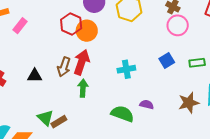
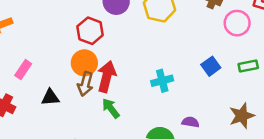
pink circle: (178, 25) -> (237, 23), moved
pink rectangle: (20, 26) -> (23, 70), moved
orange circle: (87, 31) -> (84, 63), moved
green arrow: (83, 88) -> (111, 108), turned -36

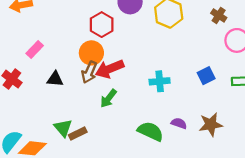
red arrow: (107, 77) -> (110, 69), turned -136
green arrow: (111, 108) -> (108, 98), turned -114
brown star: (242, 116) -> (211, 124), moved

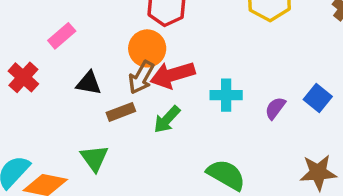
blue square: (206, 76) -> (318, 98), turned -30
cyan cross: (160, 81) -> (226, 95), moved
purple semicircle: (179, 123) -> (275, 108), moved, turned -77
brown rectangle: (78, 134) -> (121, 112), moved

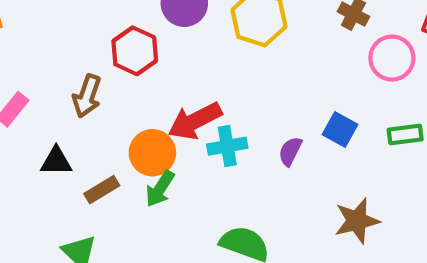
orange circle: (147, 48) -> (152, 153), moved
red arrow: (173, 75) -> (195, 121), moved
brown arrow: (141, 77) -> (87, 96), moved

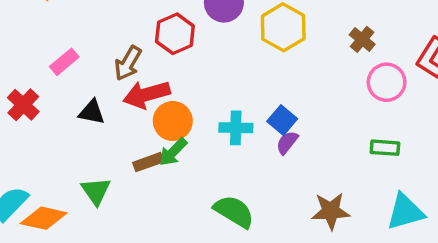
red arrow: (195, 121) -> (146, 94), moved
blue square: (340, 130) -> (282, 120), moved
brown rectangle: (102, 190) -> (148, 162), moved

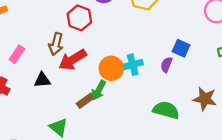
blue square: (282, 120) -> (181, 48), moved
orange circle: (173, 121) -> (111, 68), moved
green semicircle: (234, 211) -> (166, 110), moved
brown star: (331, 211) -> (205, 99), turned 30

